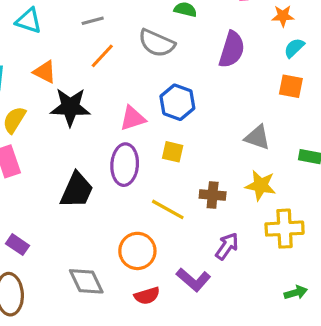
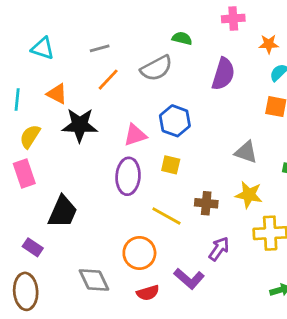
gray semicircle: (157, 43) -> (156, 68), turned -52
black trapezoid: (77, 190) -> (63, 212), moved

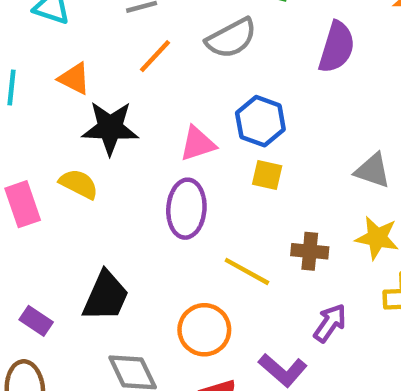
yellow semicircle: (30, 136) -> (79, 184), moved, turned 85
yellow square: (171, 165) -> (267, 175), moved
black trapezoid: (63, 212) -> (106, 296), moved

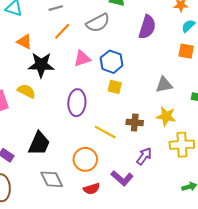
pink triangle: (198, 144) -> (82, 59), moved
gray triangle: (373, 171) -> (164, 85), turned -30

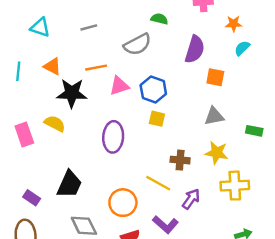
orange line: (62, 31) -> (96, 68), moved, turned 36
orange square: (186, 51) -> (215, 77), moved
yellow line: (105, 132) -> (158, 183), moved

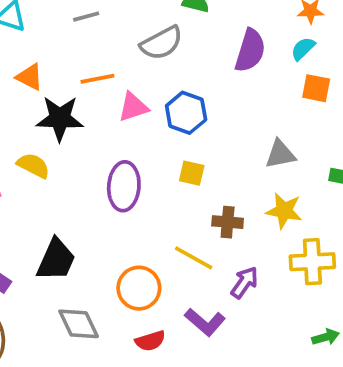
cyan semicircle: (242, 48) -> (303, 49), moved
orange square: (215, 77) -> (316, 88), moved
yellow square: (157, 119) -> (192, 173), moved

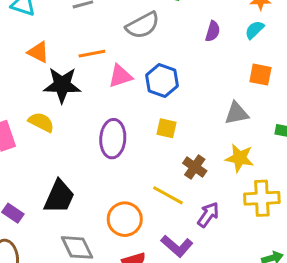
purple semicircle: (250, 51) -> (213, 31), size x0.6
orange square: (316, 88) -> (260, 75), moved
brown cross: (228, 222) -> (195, 167), turned 30

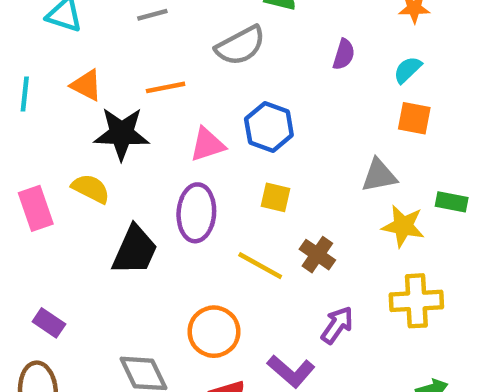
cyan semicircle: (254, 30) -> (408, 70), moved
pink triangle: (120, 76) -> (207, 145), moved
yellow star: (240, 158) -> (403, 226), moved
yellow line: (168, 195) -> (260, 266), moved
black trapezoid: (59, 197) -> (135, 250), moved

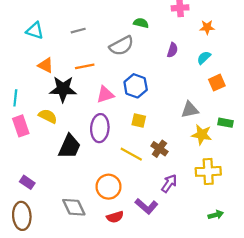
cyan line: (25, 94) -> (15, 98), moved
orange square: (414, 118) -> (217, 83), moved, turned -35

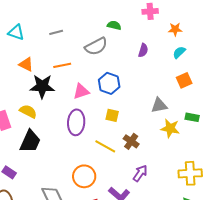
cyan semicircle: (204, 58) -> (179, 52), moved
black trapezoid: (69, 147) -> (30, 141), moved
yellow cross: (208, 171) -> (190, 173), moved

